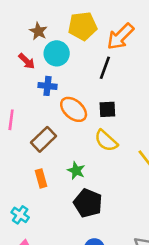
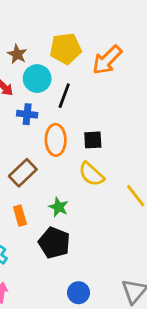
black line: (105, 68) -> (64, 96), moved
orange ellipse: (74, 109) -> (56, 140), turned 48
black pentagon: (88, 203) -> (54, 243), moved

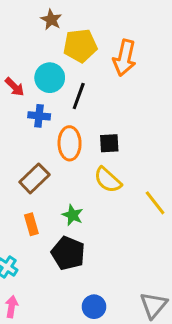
brown star: (17, 54) -> (51, 20), moved
orange arrow: (107, 60) -> (125, 58), turned -32

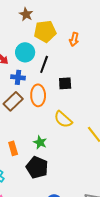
orange arrow: (125, 58) -> (74, 39), size x0.6
black square: (109, 143) -> (65, 83), moved
brown rectangle: (34, 178) -> (13, 101), moved

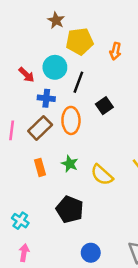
black square: (65, 83) -> (104, 106), turned -32
yellow semicircle: (63, 119) -> (102, 175), moved
green star: (40, 142) -> (70, 164), moved
orange rectangle: (13, 148) -> (40, 167), moved

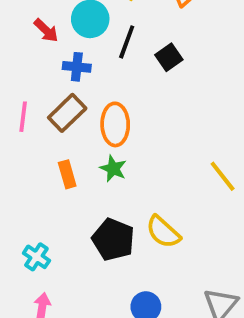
black square: (104, 106) -> (169, 57), moved
orange ellipse: (71, 120) -> (115, 124), moved
yellow semicircle: (102, 175) -> (163, 232), moved

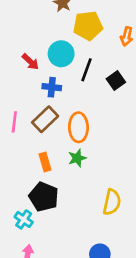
green star: (113, 169) -> (77, 158), turned 30
yellow semicircle: (163, 232) -> (112, 202), turned -120
black pentagon: (113, 240) -> (44, 197), moved

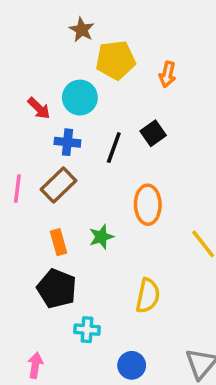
black line: (86, 70) -> (114, 148), moved
orange ellipse: (78, 127) -> (148, 205), moved
cyan cross: (24, 219) -> (87, 330), moved, turned -30

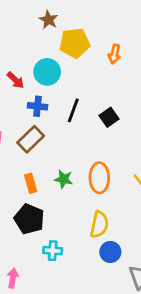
black square: (153, 133) -> (109, 117), moved
orange ellipse: (148, 205) -> (99, 178), moved
green star: (101, 237) -> (64, 179), turned 30
blue circle: (132, 365) -> (110, 252), moved

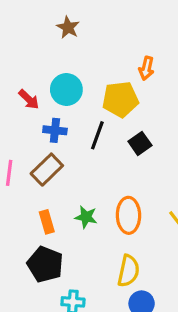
yellow pentagon: (75, 43) -> (120, 99), moved

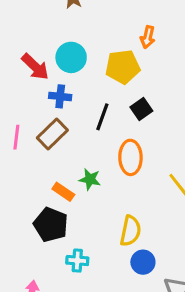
red arrow: (29, 99) -> (35, 67), size x1.4
black line: (97, 135) -> (102, 117), moved
orange ellipse: (128, 215) -> (130, 157), moved
orange rectangle: (47, 222) -> (63, 192), moved, turned -40

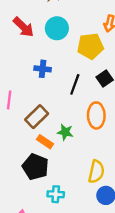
cyan circle: (71, 57) -> (57, 28), moved
red arrow: (35, 67) -> (23, 27), moved
brown rectangle: (52, 134) -> (37, 117), moved

